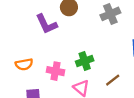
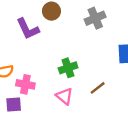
pink cross: (55, 71) -> (25, 84), moved

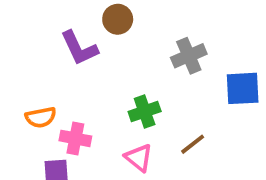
gray cross: (95, 18) -> (189, 56), moved

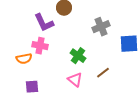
green cross: (145, 112) -> (78, 56), turned -35
pink cross: (75, 138) -> (40, 46), moved

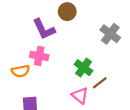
gray cross: (101, 27) -> (110, 34), turned -30
brown line: (103, 73) -> (100, 83), moved

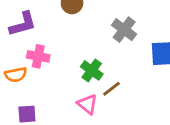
purple L-shape: (44, 29) -> (23, 24), moved, turned -80

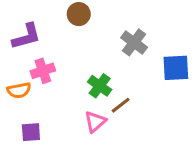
pink cross: (38, 56) -> (43, 71), turned -30
pink triangle: (87, 104) -> (95, 122), turned 40

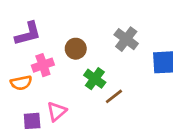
brown circle: (79, 14) -> (76, 49), moved
pink triangle: (95, 122) -> (57, 111), moved

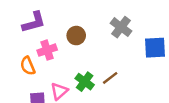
green cross: (95, 79) -> (85, 82), moved
orange semicircle: (21, 83) -> (28, 66), turned 78

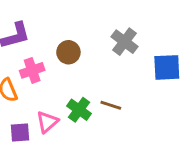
brown line: (110, 78) -> (111, 105), turned 56

